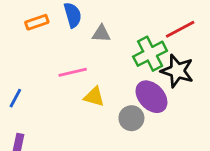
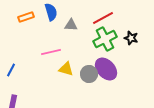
red line: (180, 29) -> (103, 18), moved
black star: (177, 71) -> (131, 38), moved, size x0.6
gray circle: (131, 118) -> (89, 74), moved

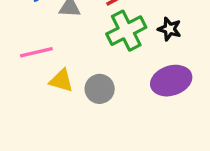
purple ellipse: (106, 69) -> (171, 81), moved, turned -65

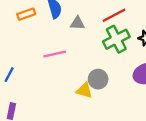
yellow triangle: (61, 81) -> (84, 90), moved

